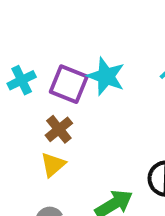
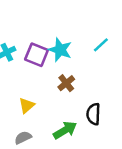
brown cross: (59, 129) -> (66, 83), moved

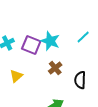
yellow triangle: (27, 105) -> (16, 76), moved
black semicircle: (93, 114) -> (80, 80), moved

